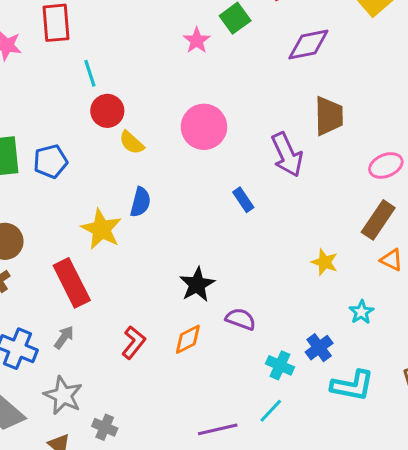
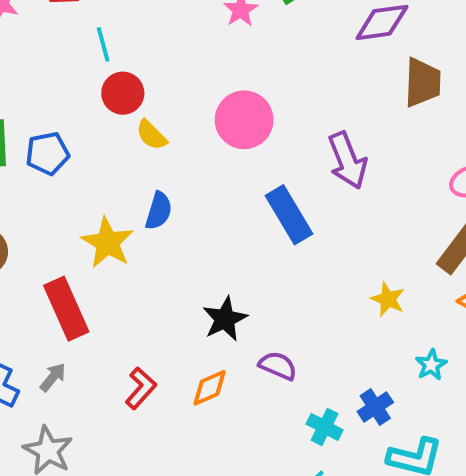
brown trapezoid: (329, 116) -> (423, 82), moved
blue rectangle: (243, 200) -> (289, 215), size x1.8

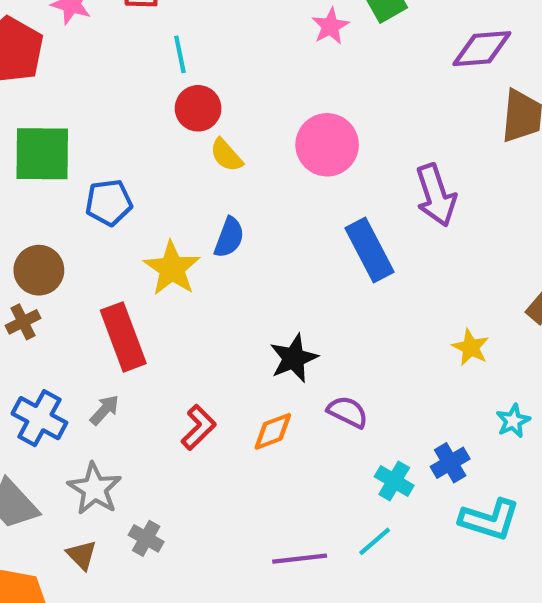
blue pentagon: (47, 153) -> (109, 203), moved

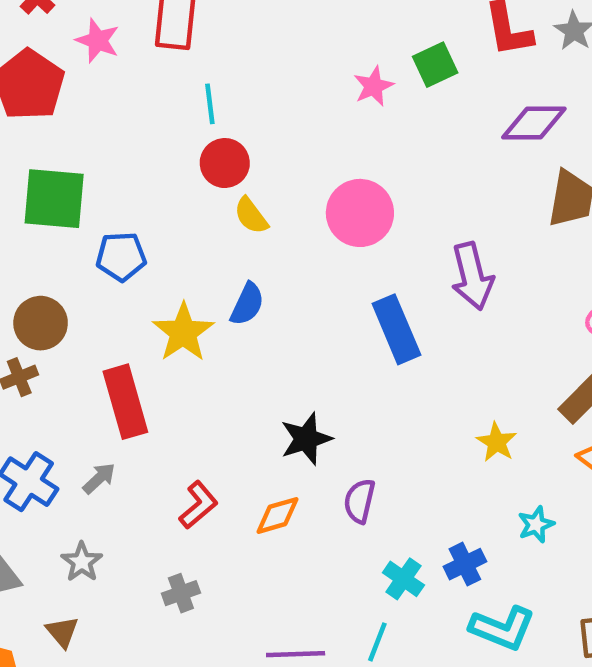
purple semicircle: (348, 412) -> (359, 501), turned -108
gray star: (95, 489) -> (82, 562), size x0.7
gray cross: (146, 538) -> (181, 593), moved, turned 36
cyan line: (375, 541) -> (377, 642), turned -33

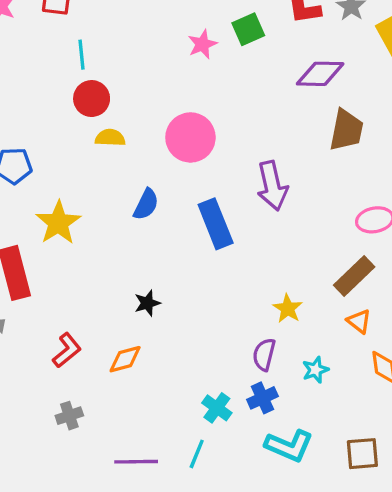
yellow semicircle: (251, 216) -> (110, 138), turned 128
blue semicircle: (247, 304) -> (146, 204), moved
black star: (306, 439) -> (147, 303), size x0.7
purple semicircle: (359, 501) -> (264, 354), moved
gray cross: (181, 593) -> (69, 416), moved

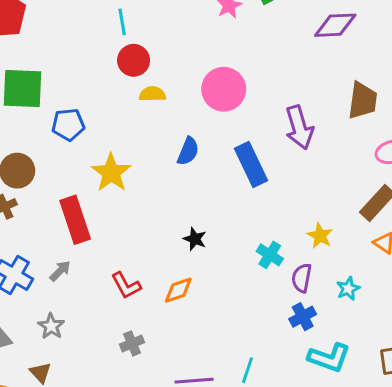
brown trapezoid: (346, 130) -> (363, 100), moved
black star: (147, 303) -> (195, 239), turned -30
red L-shape: (67, 350) -> (126, 285), turned 104
cyan cross: (217, 408) -> (270, 255), moved

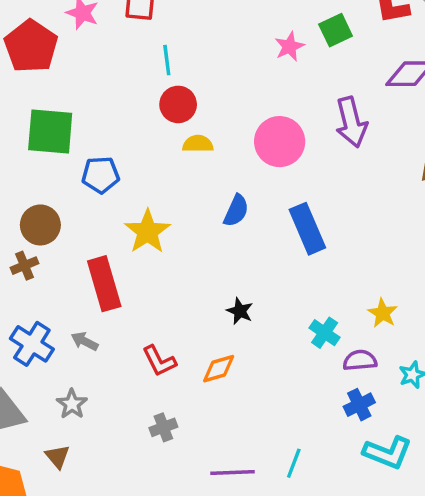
purple arrow: (299, 127) -> (351, 122), moved
gray arrow: (60, 271) -> (85, 341), turned -110
purple semicircle: (302, 278) -> (360, 360), turned 72

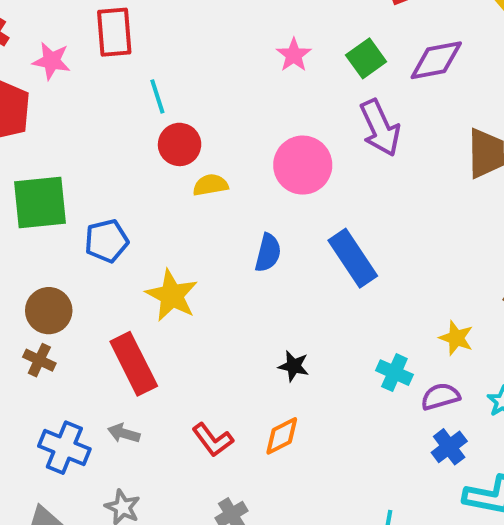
green square: (336, 30) -> (366, 58), moved
brown cross: (24, 266) -> (39, 360), turned -32

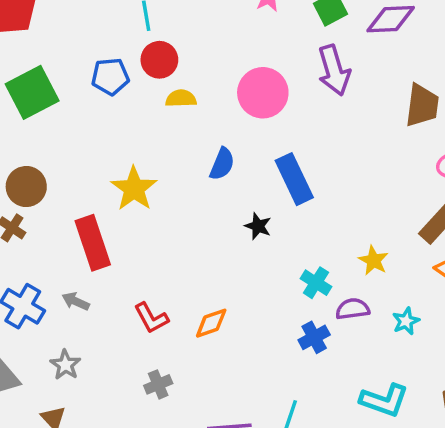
green square: (40, 202) -> (32, 92), turned -30
blue pentagon: (106, 241) -> (110, 77), moved
black star: (294, 366) -> (258, 226), moved
blue cross: (449, 447) -> (314, 337), moved

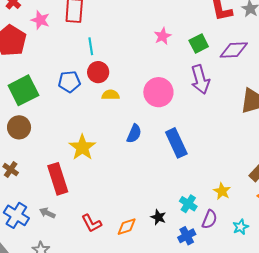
brown circle: (26, 187) -> (19, 127), moved
black star: (258, 226) -> (158, 217), moved
purple semicircle: (353, 309) -> (209, 219), turned 120

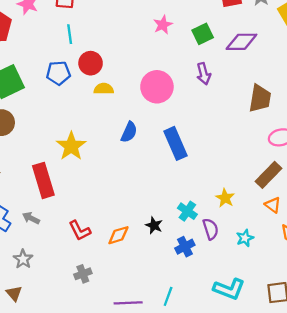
cyan line: (91, 46) -> (70, 34), moved
purple arrow: (200, 80) -> (204, 74), size x0.7
purple semicircle: (209, 219) -> (211, 229), turned -42

